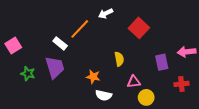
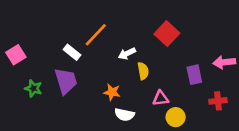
white arrow: (106, 13) -> (127, 53), moved

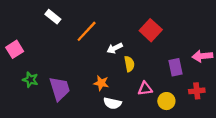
white rectangle: (72, 52) -> (53, 17), moved
purple trapezoid: (66, 81) -> (60, 89), moved
yellow circle: (176, 117) -> (166, 101), moved

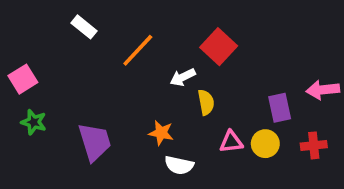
red square: (151, 30) -> (219, 47), moved
green star: (30, 80) -> (34, 122), moved
yellow circle: (166, 101) -> (265, 144), moved

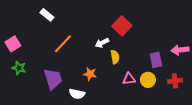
orange line: (138, 50) -> (63, 44), moved
white semicircle: (179, 165) -> (77, 94), moved

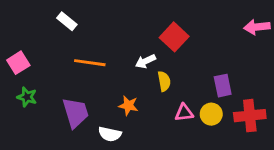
orange line: (63, 44) -> (90, 63), turned 55
pink arrow: (180, 50) -> (257, 27), moved
red cross: (175, 81) -> (250, 116), size x1.5

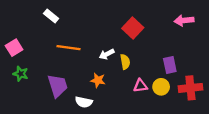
pink arrow: (257, 27) -> (184, 20), moved
white arrow: (146, 61) -> (107, 54), moved

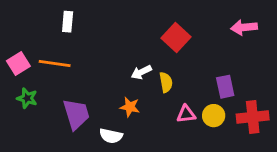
white rectangle: (51, 16) -> (68, 22), turned 56
orange line: (69, 48) -> (55, 64), moved

